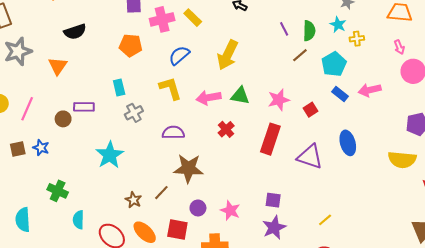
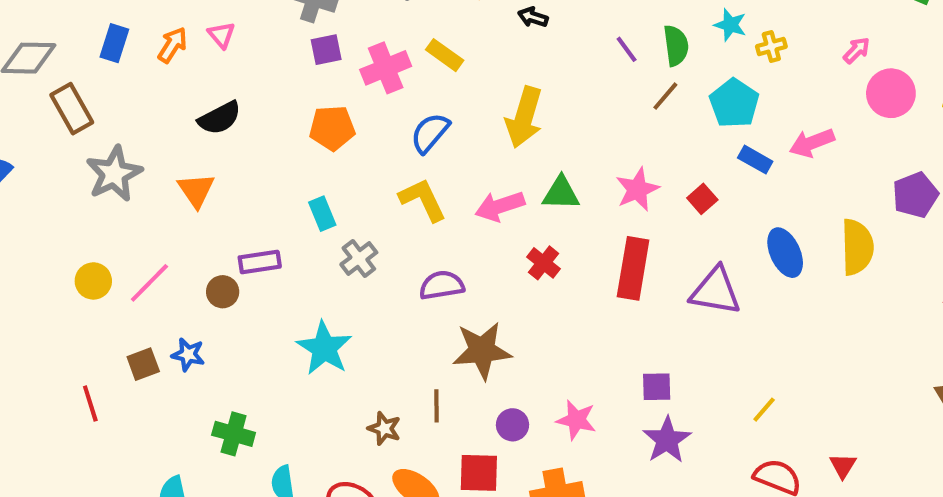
pink arrow: (399, 47) -> (857, 50), turned -104
pink line: (27, 109) -> (149, 283), turned 30
yellow semicircle: (402, 160) -> (857, 247), moved, turned -88
brown line: (161, 193) -> (436, 406), turned -35

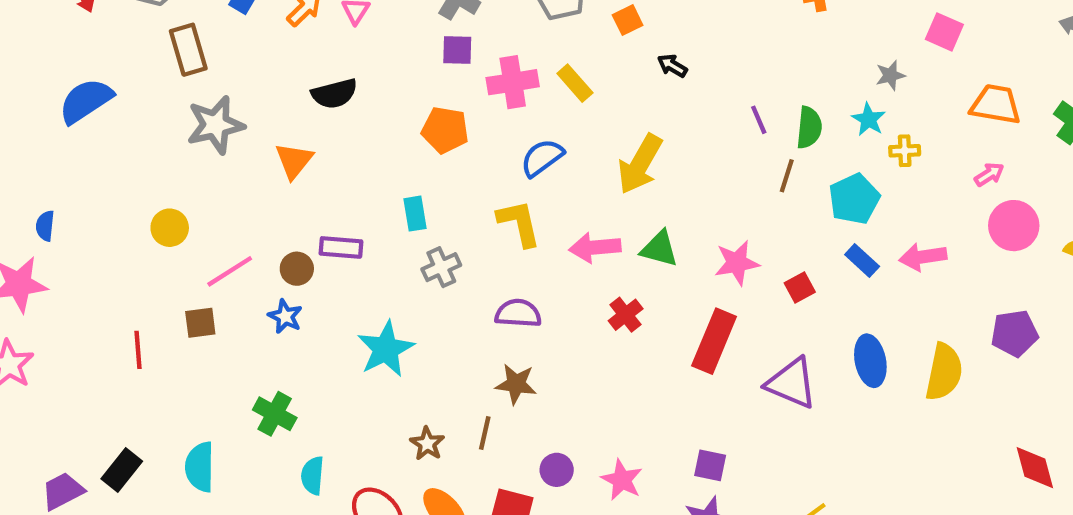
brown line: (665, 96) -> (787, 176), turned -36
pink line: (149, 283) -> (230, 271), moved
brown star: (482, 351) -> (516, 384), moved, size x0.7
blue star: (188, 354) -> (285, 316), moved

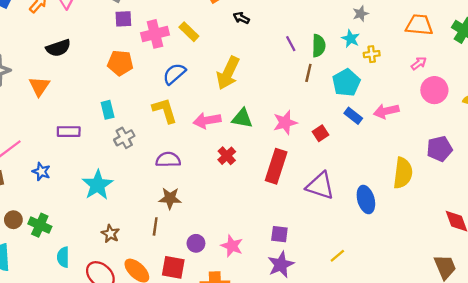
brown circle: (297, 269) -> (13, 220), moved
blue ellipse: (870, 361) -> (366, 199), moved
brown star: (427, 444) -> (110, 234), moved

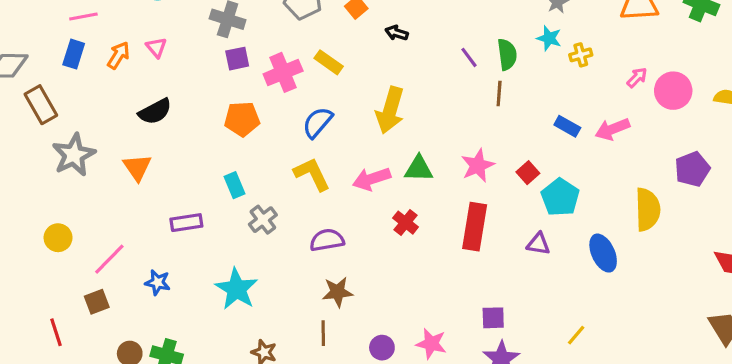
pink arrow: (419, 63) -> (637, 78), moved
cyan pentagon: (346, 83) -> (560, 197), moved
blue rectangle: (353, 116) -> (567, 126), moved
purple triangle: (320, 186) -> (538, 244), size x0.6

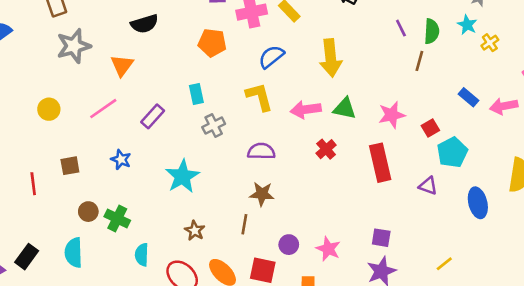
yellow cross: (581, 55) -> (490, 43), turned -30
yellow arrow: (390, 110) -> (331, 58), turned -33
purple rectangle: (186, 223) -> (153, 116), turned -50
red rectangle: (475, 227) -> (380, 163), turned -33
pink line: (109, 259) -> (103, 109), moved

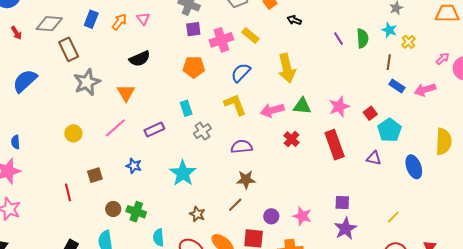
brown line: (419, 61) -> (389, 62), moved
purple rectangle: (153, 116) -> (154, 130), turned 30
brown line: (244, 224) -> (235, 205), turned 42

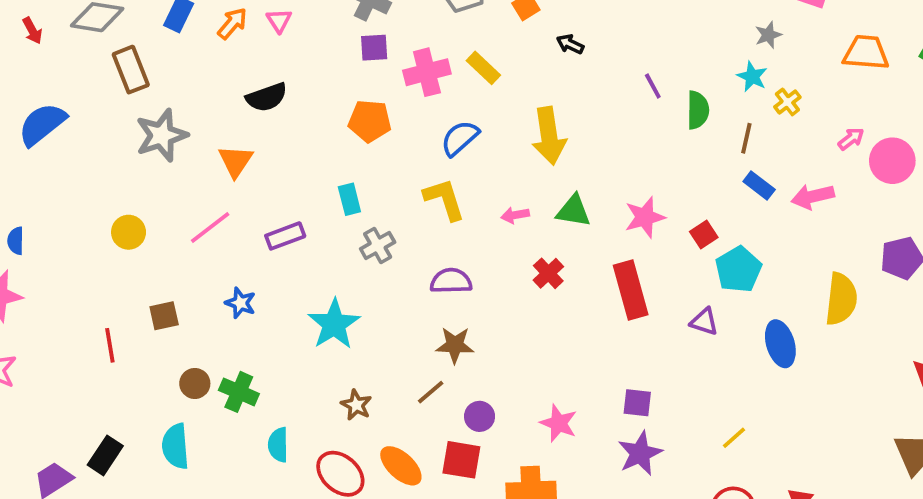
green semicircle: (362, 38) -> (698, 110), moved
pink arrow: (272, 110) -> (515, 215), size x0.6
purple circle: (271, 216) -> (480, 416), moved

